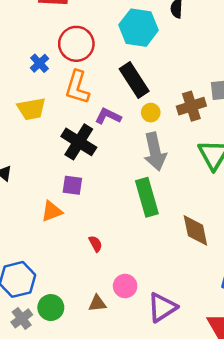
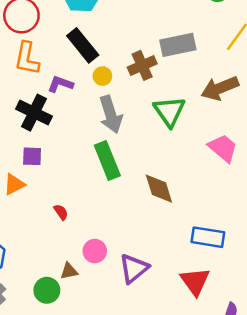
green circle: (51, 308) -> (47, 290), moved

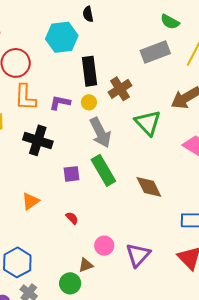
black rectangle: (83, 45) -> (90, 71), moved, turned 40
gray rectangle: (178, 45) -> (155, 52), moved
purple L-shape: (60, 84) -> (60, 103), moved
purple square: (32, 156) -> (72, 174), moved

